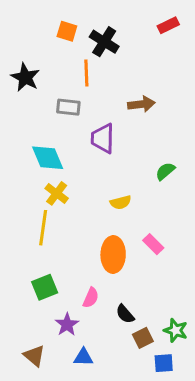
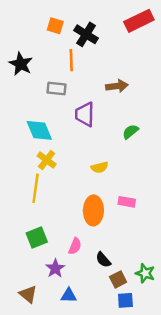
red rectangle: (168, 25) -> (139, 21), size x1.6
green semicircle: (165, 171) -> (130, 132), moved
pink rectangle: (153, 244) -> (127, 202), turned -35
blue square: (164, 363) -> (125, 300), moved

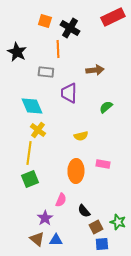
green square: (37, 238) -> (30, 179), moved
brown triangle: (28, 294) -> (37, 239), moved

